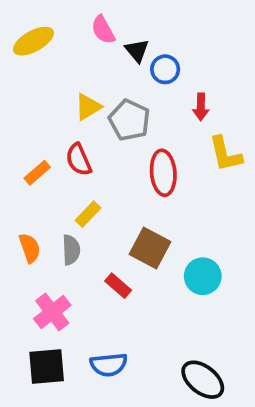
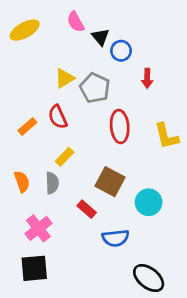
yellow L-shape: (225, 154) -> (166, 136), moved
blue semicircle: (109, 365) -> (116, 238), moved

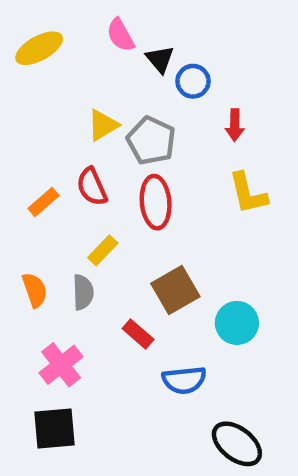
red ellipse: (120, 126) -> (156, 202), moved
yellow L-shape: (166, 136) -> (248, 193), moved
brown square: (110, 182) -> (175, 290), turned 32

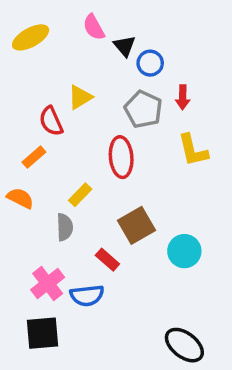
gray pentagon: (151, 141) -> (143, 109), moved
red semicircle: (92, 187) -> (51, 121), moved
orange semicircle: (35, 290) -> (20, 198), moved, turned -44
blue semicircle: (184, 380) -> (87, 295), moved

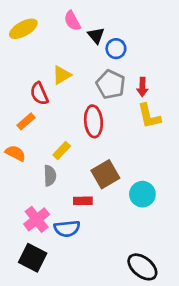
red arrow: (183, 97) -> (142, 87), moved
red rectangle: (107, 260) -> (83, 201), turned -42
black square: (43, 333) -> (33, 258), turned 32

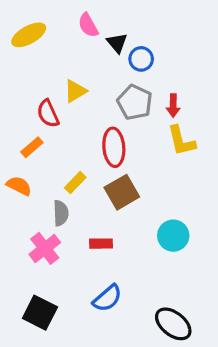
brown square: (105, 174) -> (122, 192), moved
pink cross: (37, 219) -> (45, 248), moved
blue semicircle: (67, 229) -> (107, 298), moved, turned -35

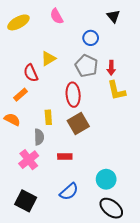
black triangle: (117, 43) -> (113, 16), moved
yellow rectangle: (75, 183) -> (48, 117), turned -48
cyan circle: (173, 236) -> (106, 179), moved

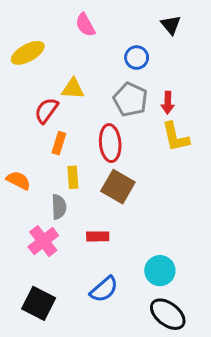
yellow ellipse: (18, 22) -> (28, 53), moved
yellow triangle: (48, 59) -> (73, 89), turned 35
red semicircle: (31, 73) -> (46, 110), turned 60
orange rectangle: (20, 95) -> (59, 143), moved, turned -32
brown square: (78, 124) -> (118, 187), turned -30

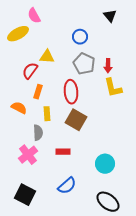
pink semicircle: (85, 25) -> (34, 16), moved
blue circle: (137, 58) -> (80, 37), moved
orange semicircle: (18, 180) -> (19, 108), moved
cyan circle: (160, 271) -> (105, 164), moved

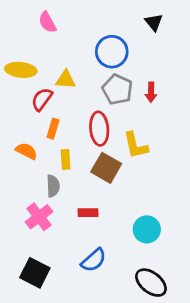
yellow ellipse: (18, 34) -> (21, 70), moved, turned 35
blue circle: (80, 37) -> (112, 52), size x1.5
yellow L-shape: (113, 88) -> (136, 145), moved

